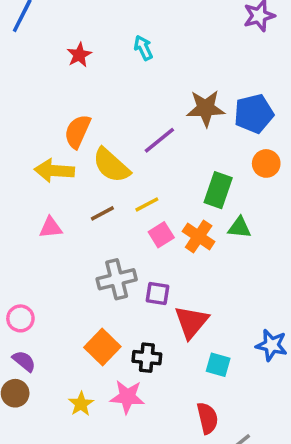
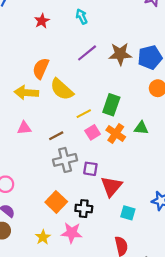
purple line: (159, 140) -> (87, 53), moved
green rectangle: (218, 190) -> (111, 105), moved
brown line: (102, 213) -> (56, 136), moved

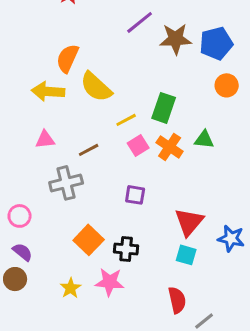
purple line: (87, 53) -> (140, 22), moved
gray cross: (65, 160) -> (66, 183), moved
red triangle: (111, 186) -> (189, 222), moved

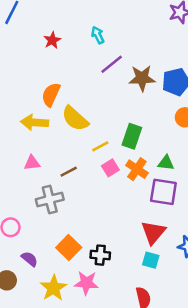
purple square: (135, 195) -> (163, 192), moved, size x1.6
purple semicircle: (23, 252) -> (29, 259), moved
yellow star: (71, 288) -> (53, 288), size x1.5

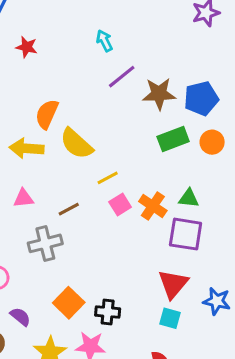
red star: (52, 40) -> (27, 47), moved, turned -30
green rectangle: (132, 136) -> (173, 139), moved, turned 50

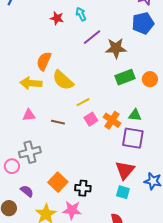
red star: (27, 47) -> (57, 18), moved
blue pentagon: (201, 98) -> (143, 23), moved
brown line: (69, 209) -> (58, 122), turned 40
gray cross: (45, 243) -> (30, 152), moved

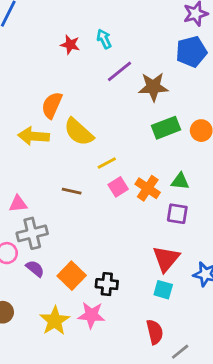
pink triangle: (29, 115) -> (18, 204), moved
purple square: (133, 138) -> (177, 214), size x0.7
purple semicircle: (27, 191) -> (35, 269), moved

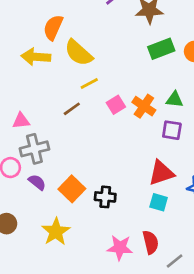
yellow line: (107, 163) -> (89, 83), moved
brown line: (72, 191) -> (72, 109), turned -48
red triangle: (166, 259) -> (161, 173), turned 32
pink star: (91, 315) -> (120, 248), moved

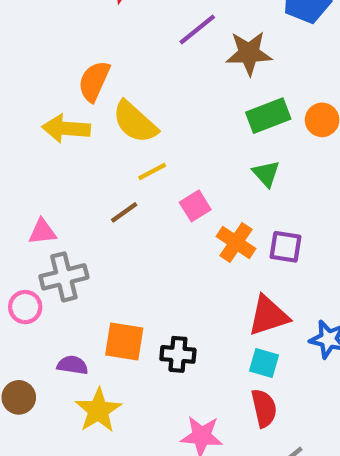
green triangle: (175, 99) -> (266, 174), moved, turned 42
orange cross: (144, 106) -> (236, 242), moved
purple semicircle: (37, 182) -> (73, 365), moved, turned -30
orange square: (72, 189) -> (124, 341), turned -35
red semicircle: (151, 242) -> (264, 408), moved

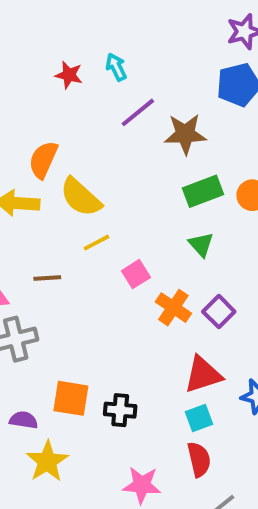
brown line: (124, 212) -> (47, 278), moved, turned 32
purple square: (285, 247) -> (219, 312), turned 36
cyan square: (264, 363) -> (199, 418), turned -36

